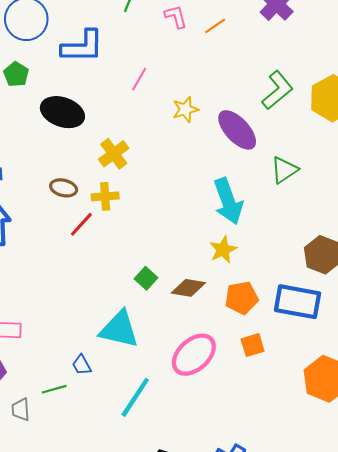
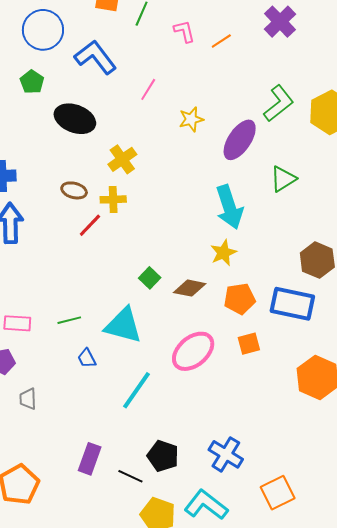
blue L-shape: (82, 46) -> (95, 57), turned -129
purple ellipse: (237, 130) -> (240, 140), turned 75
green line: (54, 389) -> (69, 320), moved

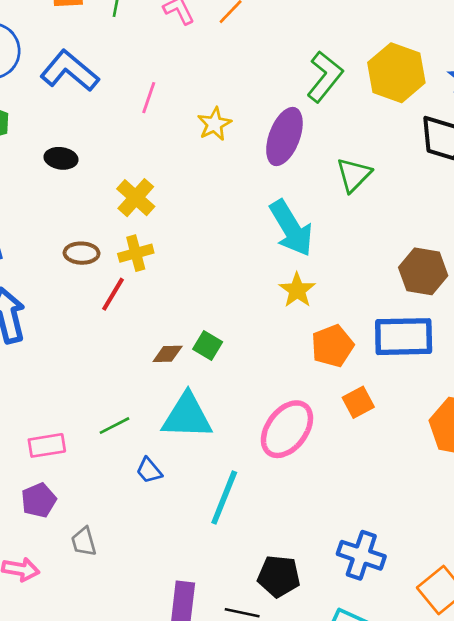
black ellipse: (75, 119) -> (61, 158), size x0.6
brown diamond: (190, 288) -> (168, 354), moved, size x0.7

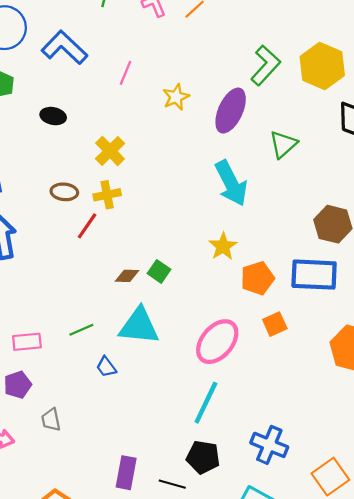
yellow star: (297, 290) -> (223, 246), moved
cyan line: (224, 497) -> (206, 403), moved

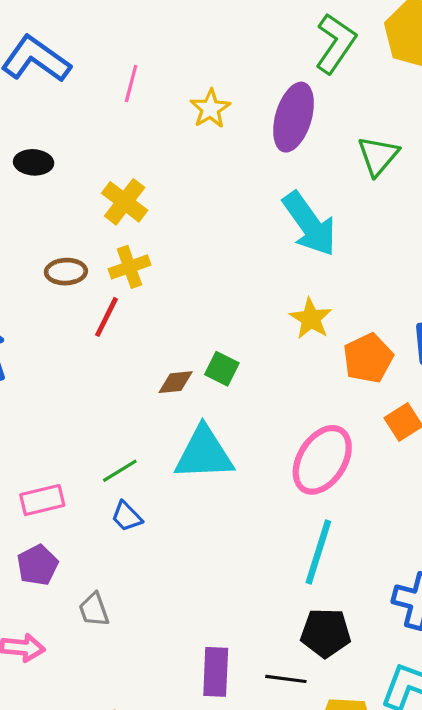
blue trapezoid: (106, 367) -> (127, 516), moved

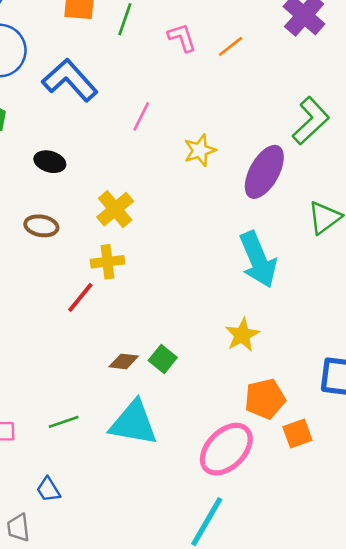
brown ellipse: (66, 272) -> (41, 226), moved
orange pentagon: (368, 358) -> (265, 399), moved
blue trapezoid: (127, 516) -> (48, 490), moved

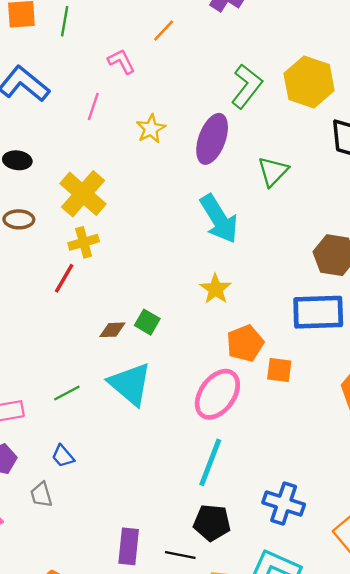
pink L-shape: (182, 38) -> (121, 61), moved
yellow cross: (115, 209) -> (83, 194), size x1.4
cyan triangle: (134, 423) -> (130, 384), turned 39
orange square: (297, 433) -> (279, 370), turned 36

